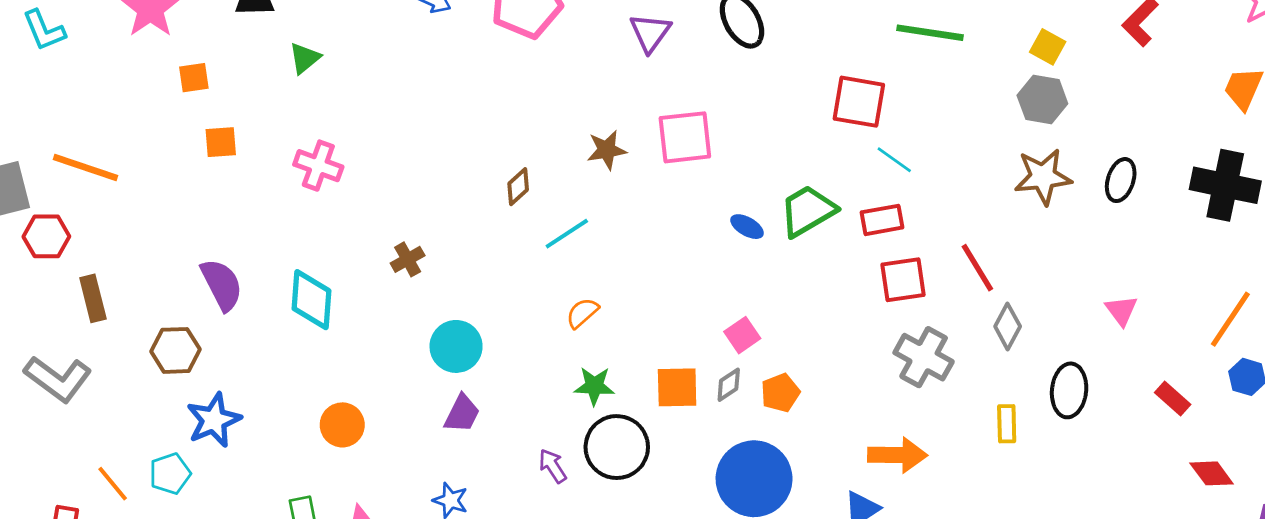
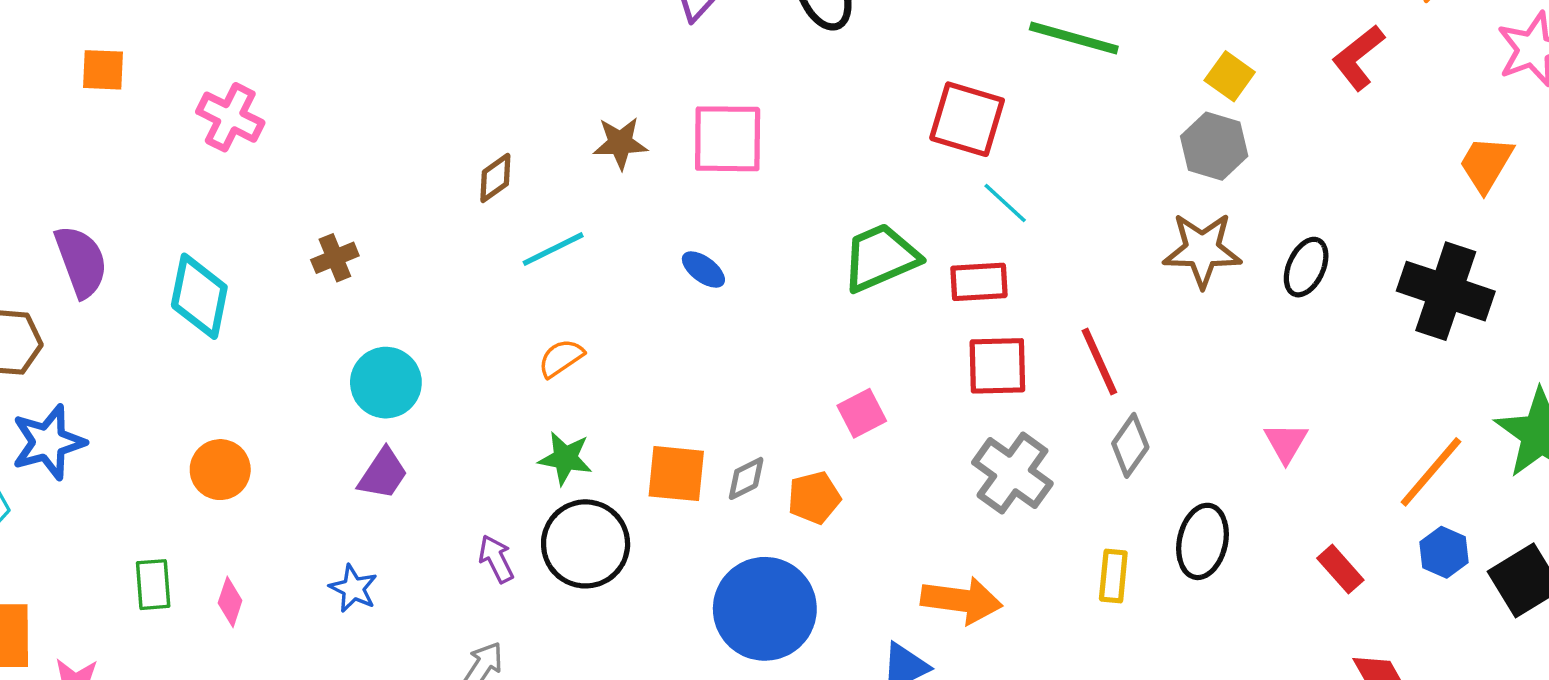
blue ellipse: (747, 227) -> (703, 269), moved
pink square: (742, 335) -> (862, 413), moved

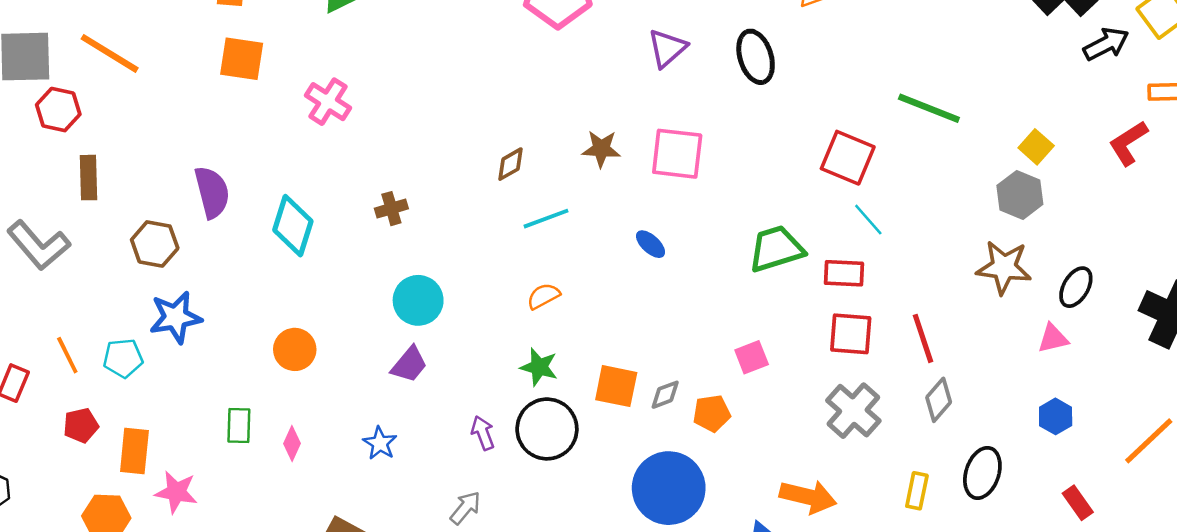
orange square: (103, 70) -> (242, 59), size x1.4
pink triangle: (1286, 442) -> (1053, 338), moved, turned 40
blue hexagon: (1444, 552) -> (1056, 416), moved

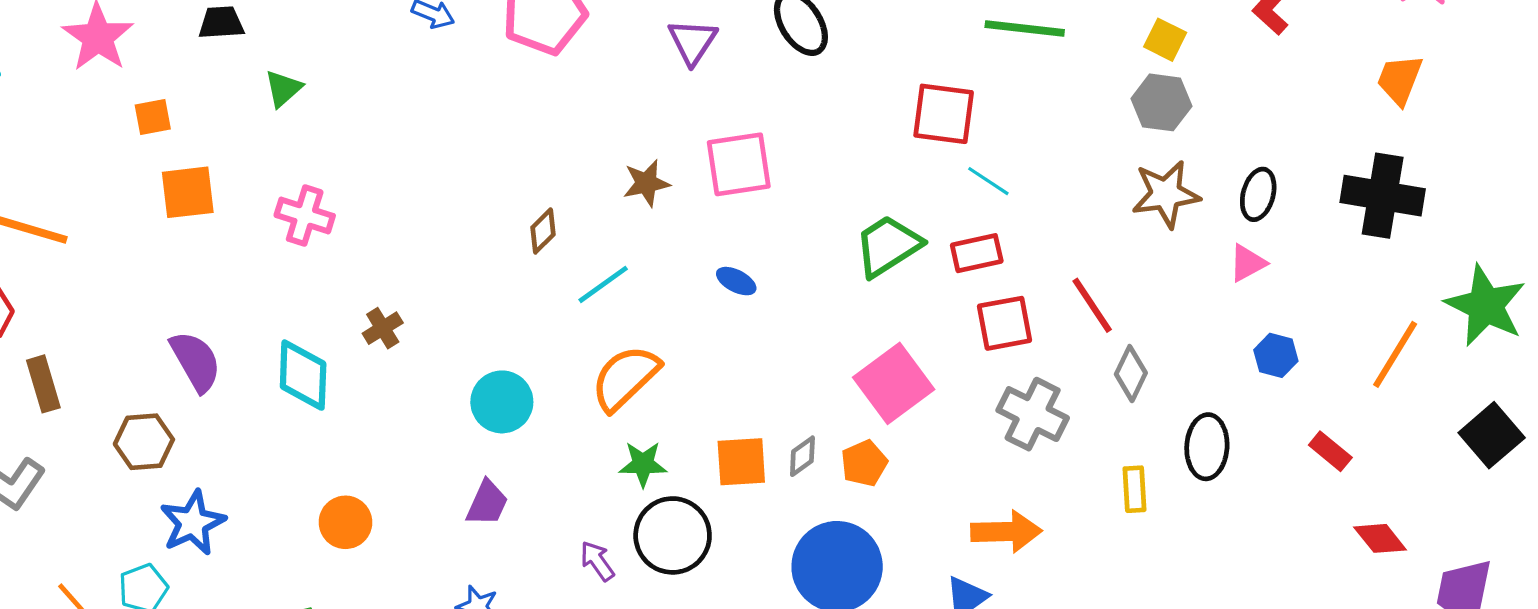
brown cross: (391, 209) -> (383, 328), moved
orange semicircle: (543, 296) -> (625, 378), size x1.8
cyan circle: (418, 300) -> (502, 402), moved
pink square: (752, 357) -> (894, 383), size x1.8

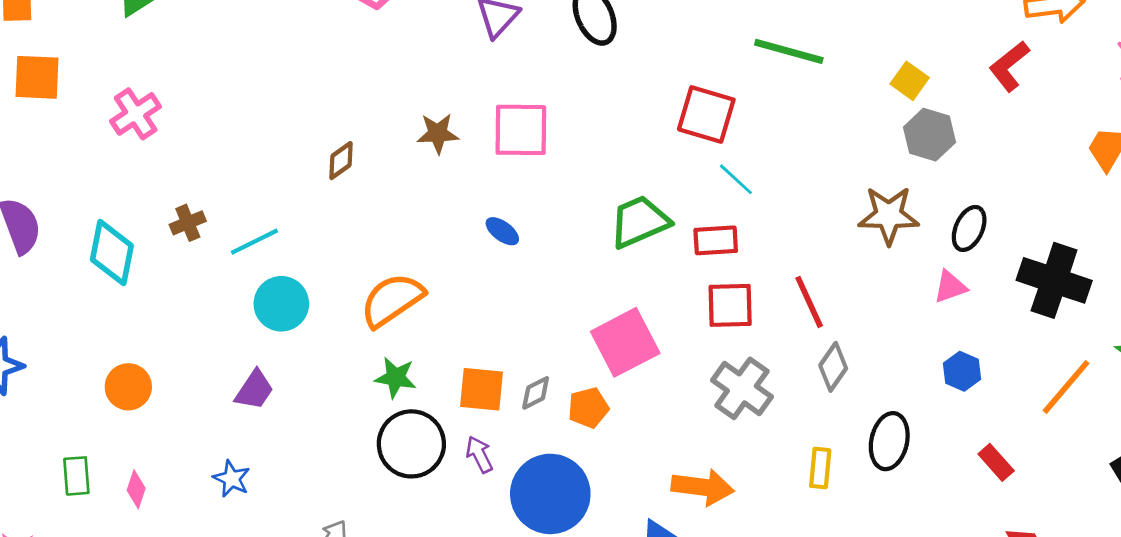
gray hexagon: (1161, 102) -> (929, 135), moved
black cross: (1383, 196) -> (1054, 280), moved
pink cross: (305, 216) -> (136, 114), turned 30
cyan line: (603, 284) -> (254, 242), moved
purple arrow: (597, 561) -> (479, 454), moved

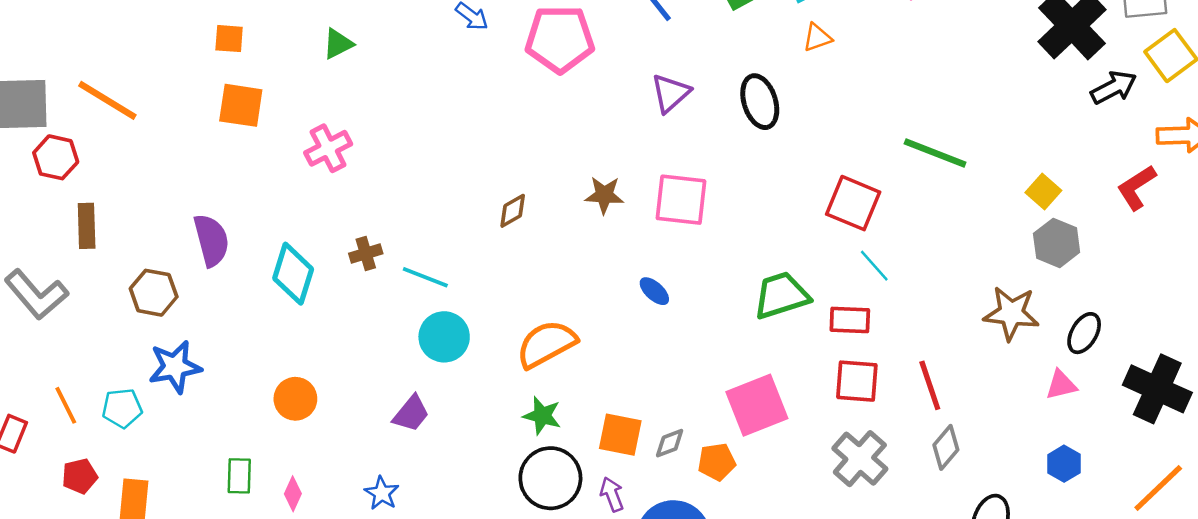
cyan line: (254, 242) -> (425, 277), turned 42

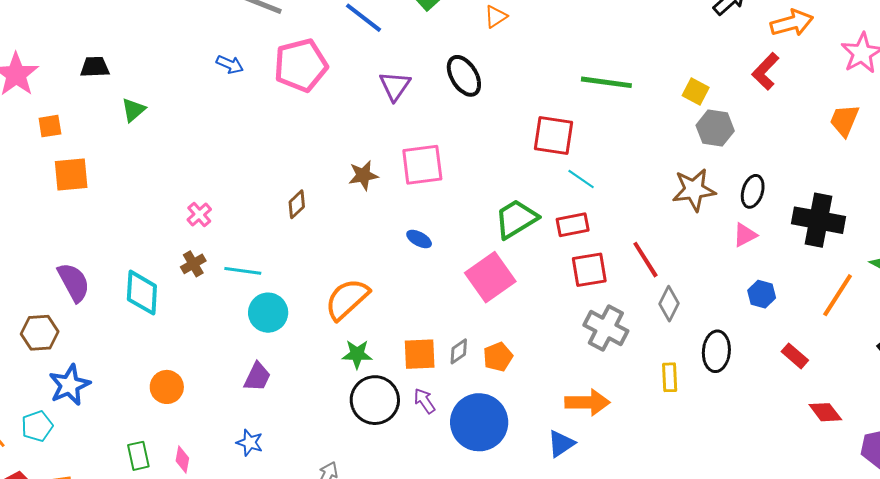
pink cross: (328, 148) -> (199, 214), moved, size x0.7
pink square: (757, 405) -> (490, 277), moved

